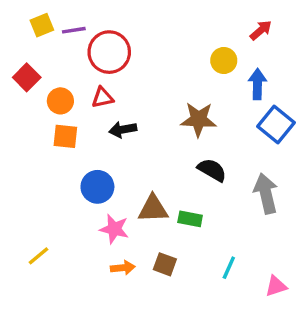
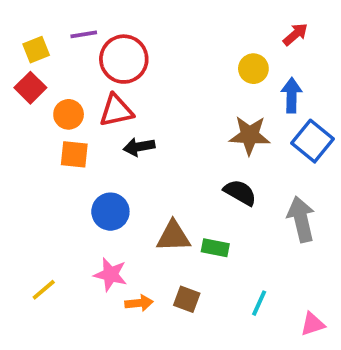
yellow square: (42, 25) -> (36, 50), moved
red triangle: (102, 98) -> (116, 111), size x1.4
brown star: (199, 119) -> (250, 135), moved
pink star: (114, 229) -> (110, 274), moved

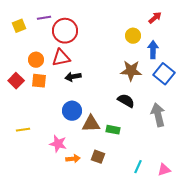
red square: (30, 88) -> (16, 81), moved
blue circle: (110, 212) -> (72, 111), moved
yellow line: (44, 290) -> (23, 130), moved, turned 32
cyan line: (259, 303) -> (138, 167), moved

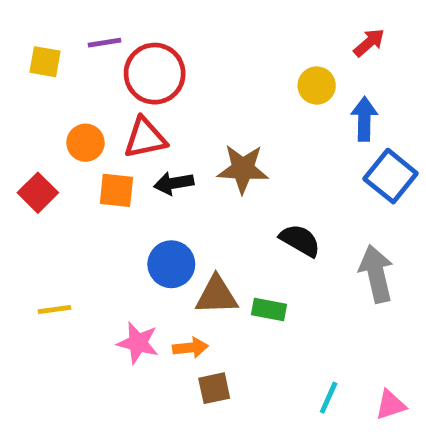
yellow square: (19, 26) -> (45, 62), turned 32
brown star: (131, 71) -> (243, 169), moved
orange square: (39, 81) -> (116, 190), moved
brown square: (98, 157) -> (214, 388), moved, turned -32
orange arrow: (73, 159) -> (190, 348), moved

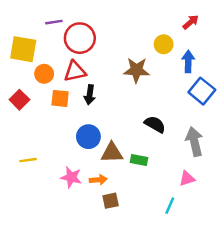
yellow square: (45, 62) -> (23, 49), moved, size x1.6
brown star: (243, 169) -> (136, 70), moved
black arrow: (174, 183) -> (90, 95), turned -72
pink triangle: (391, 405) -> (187, 179), moved

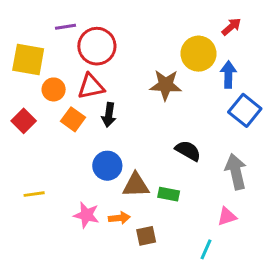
yellow circle: (164, 44) -> (198, 54), size x1.5
orange square: (60, 98) -> (73, 119), turned 30
brown square: (111, 201) -> (146, 236), moved

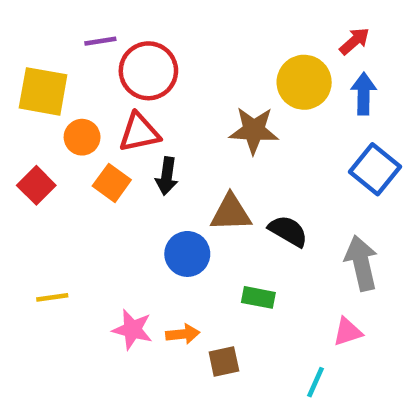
blue arrow: (228, 75) -> (364, 94), moved
blue circle: (107, 166) -> (187, 254), moved
brown triangle: (136, 185) -> (231, 213), moved

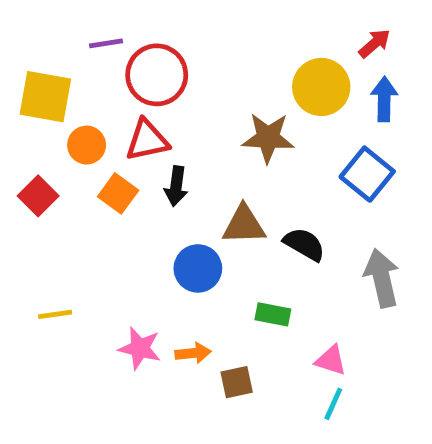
blue square: (375, 169) -> (367, 174), moved
pink triangle: (348, 332) -> (331, 360), moved, turned 36

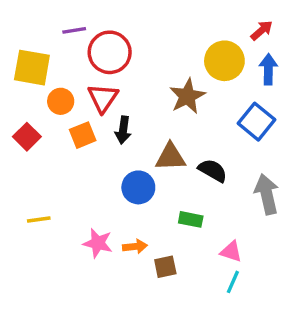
brown star: (268, 138) -> (187, 96), turned -30
red triangle: (147, 140) -> (103, 98), turned -44
orange square: (118, 193) -> (83, 135), turned 32

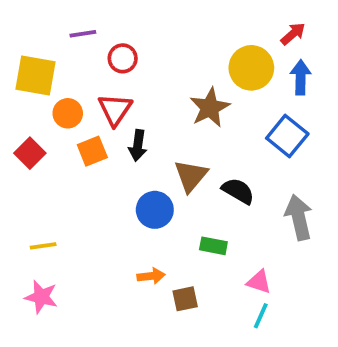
red circle: (110, 52) -> (123, 58), size x0.6
brown triangle: (170, 157) -> (191, 176), turned -48
pink star: (98, 243) -> (41, 297), moved

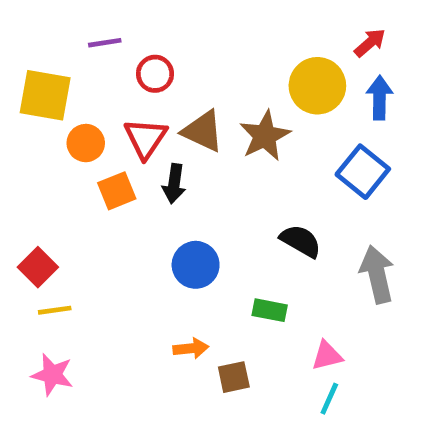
red square: (30, 153) -> (38, 267), moved
brown triangle: (191, 176) -> (203, 131), moved, turned -45
pink triangle: (259, 282) -> (327, 356), turned -32

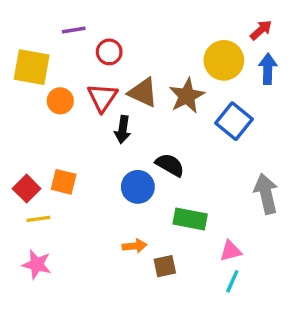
blue square: (363, 172) -> (234, 121), moved
orange square: (117, 191) -> (64, 182), moved, turned 36
black semicircle: (301, 241) -> (170, 165), moved
green rectangle: (270, 310) -> (190, 219), size x1.4

